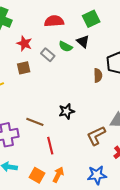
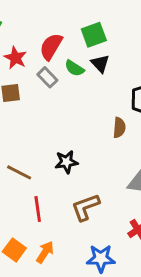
green square: (91, 19) -> (94, 35), moved
red semicircle: (54, 21) -> (51, 47), moved, turned -60
brown semicircle: (98, 75) -> (119, 128), moved
brown L-shape: (96, 136) -> (86, 207), moved

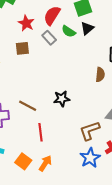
black triangle: (100, 63) -> (87, 28), turned 32
brown L-shape: (86, 207) -> (90, 131), moved
blue star: (101, 258) -> (90, 158), moved, turned -30

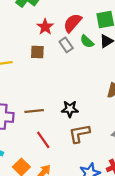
brown line: (28, 106) -> (34, 111), turned -42
brown L-shape: (90, 131) -> (79, 134), moved
red line: (41, 132) -> (43, 140), turned -36

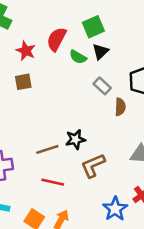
gray rectangle: (66, 45) -> (102, 86), moved
brown line: (34, 111) -> (47, 149), moved
red line: (43, 140) -> (53, 182), turned -30

